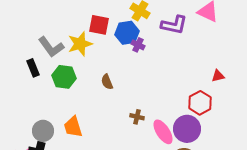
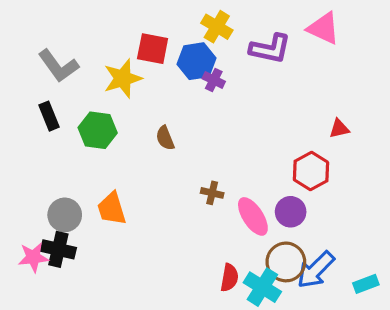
gray L-shape: (51, 47) -> (58, 66), moved
purple circle: (187, 129) -> (291, 212), size x0.7

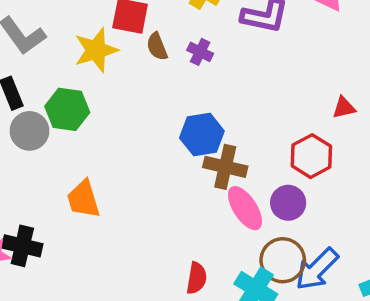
blue hexagon: (196, 61) -> (202, 135), moved
brown semicircle: (165, 138) -> (157, 47), moved
brown cross: (212, 193) -> (225, 167), moved, size x1.6
gray circle: (65, 215) -> (30, 131), moved
red semicircle: (229, 278) -> (197, 278), moved

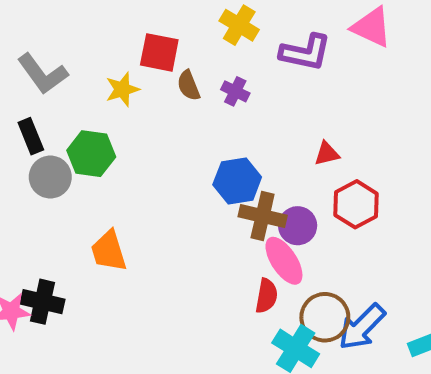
yellow star: (96, 50) -> (122, 89), size x0.7
red triangle: (344, 108) -> (327, 154), moved
purple circle: (288, 203) -> (298, 226), moved
red semicircle: (197, 278) -> (266, 296), moved

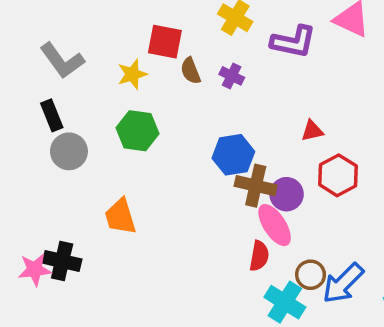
green hexagon: (91, 154) -> (137, 131), moved
brown circle: (325, 317) -> (311, 275), size x0.7

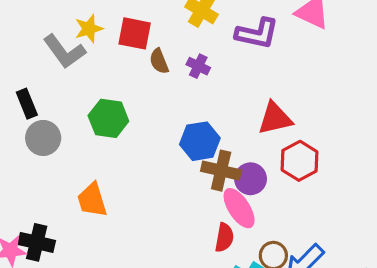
gray L-shape: (62, 61) -> (64, 51), moved
yellow star: (132, 74) -> (89, 29), moved
red triangle: (312, 131) -> (275, 118), size x1.6

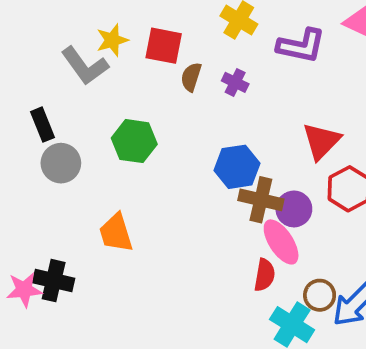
brown semicircle: (159, 61) -> (191, 77), turned 40
red triangle: (275, 118) -> (321, 141), turned -33

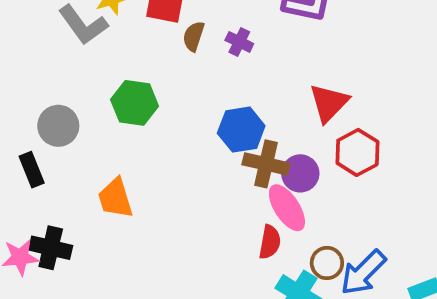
black rectangle: (43, 125) -> (32, 170), moved

